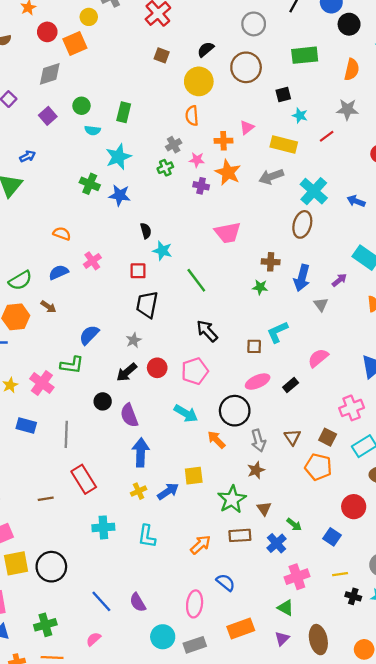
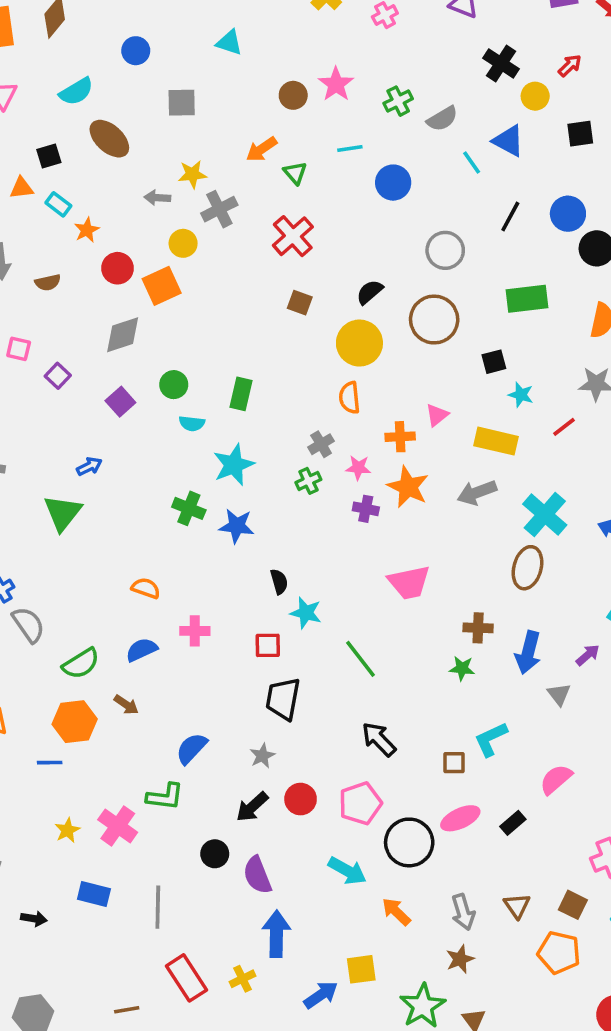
pink cross: (92, 261) -> (195, 631), turned 36
black circle: (235, 411) -> (409, 842), moved
yellow cross: (139, 491) -> (243, 979), moved

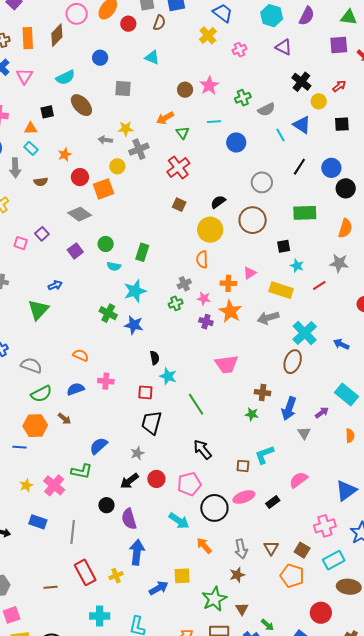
cyan rectangle: (58, 204) -> (31, 148), moved
gray diamond: (123, 335) -> (80, 214), turned 50
pink square: (19, 349) -> (21, 243), moved
gray semicircle: (28, 625) -> (31, 365), moved, turned -40

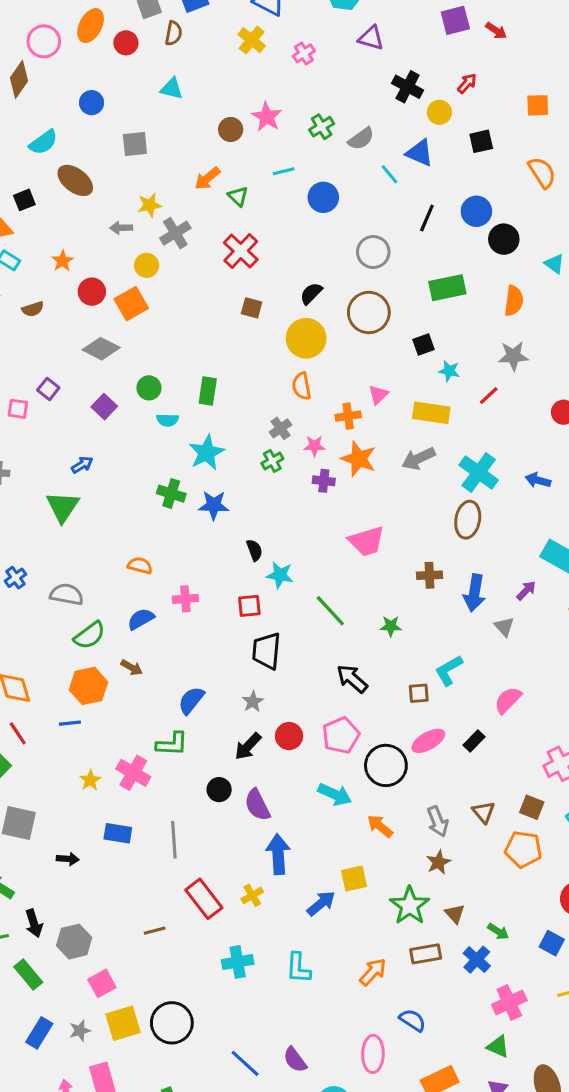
green star: (252, 414) -> (391, 626), moved

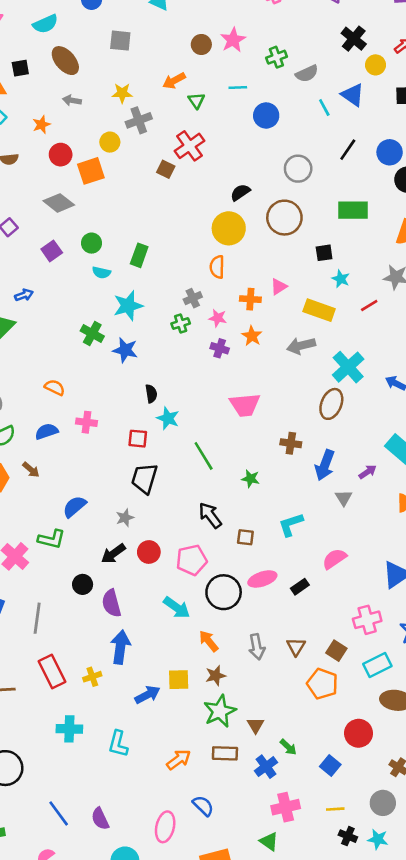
gray arrow: (121, 228) -> (72, 100), moved
brown square: (252, 308) -> (166, 169), moved
orange star: (359, 459) -> (252, 336), size x0.7
brown square: (419, 693) -> (245, 537), moved
brown star: (438, 862) -> (216, 676), moved

